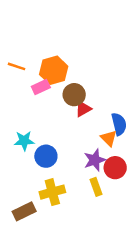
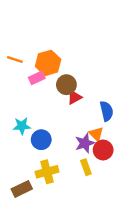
orange triangle: (109, 138) -> (96, 134), moved

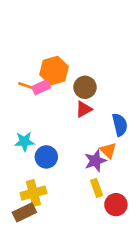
orange line: (15, 59) -> (27, 86), moved
brown circle: (66, 85) -> (85, 87), moved
red circle: (103, 150) -> (116, 205), moved
yellow cross: (47, 172) -> (33, 193), moved

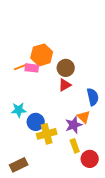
orange line: (27, 86) -> (21, 67), turned -40
pink rectangle: (41, 87) -> (32, 68), turned 32
yellow cross: (33, 193) -> (47, 134), moved

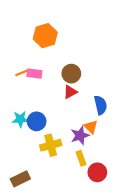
orange hexagon: (42, 55) -> (45, 36), moved
blue circle: (36, 122) -> (37, 121), moved

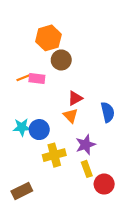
brown circle: (71, 74) -> (61, 60), moved
orange triangle: (91, 127) -> (70, 116), moved

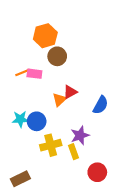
blue semicircle: (108, 112) -> (101, 105), turned 42
orange triangle: (70, 116) -> (59, 100), moved, turned 32
yellow rectangle: (87, 169) -> (73, 152), moved

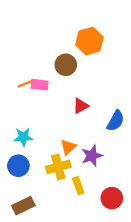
orange hexagon: (45, 36) -> (89, 41), moved
orange triangle: (59, 100) -> (68, 147), moved
blue circle: (37, 121) -> (18, 166), moved
yellow rectangle: (73, 152) -> (78, 186), moved

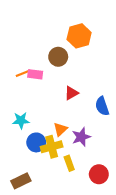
blue semicircle: (116, 121) -> (102, 106), turned 132
blue circle: (18, 166) -> (36, 142), moved

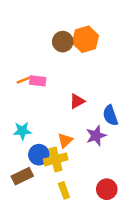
brown circle: (58, 57) -> (63, 42), moved
purple star: (81, 137) -> (96, 136), moved
yellow rectangle: (69, 163) -> (64, 190), moved
brown rectangle: (21, 181) -> (22, 176), moved

